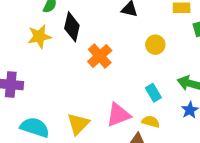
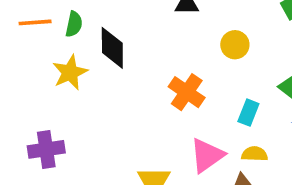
orange cross: (100, 56) -> (187, 92), moved
cyan rectangle: (153, 93) -> (248, 113), turned 66

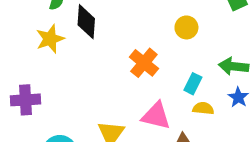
yellow semicircle: (254, 154) -> (203, 108), moved
pink triangle: (207, 155) -> (156, 116), turned 44

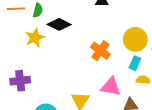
black diamond: (86, 22) -> (59, 24), turned -65
yellow circle: (186, 27) -> (135, 39), moved, size x1.5

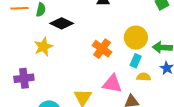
yellow star: (35, 38) -> (43, 47), moved

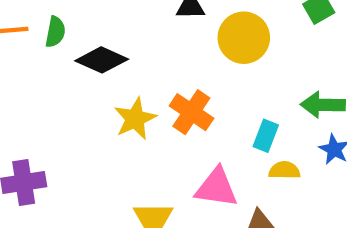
yellow circle: (136, 38) -> (244, 38), moved
yellow star: (43, 47) -> (135, 119), moved

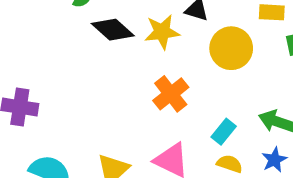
yellow star: (135, 119) -> (162, 32), moved

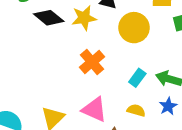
cyan rectangle: (224, 132) -> (137, 78), moved

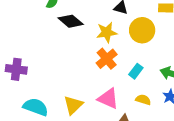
yellow star: (84, 18) -> (107, 32), moved
cyan rectangle: (137, 78) -> (136, 71), moved

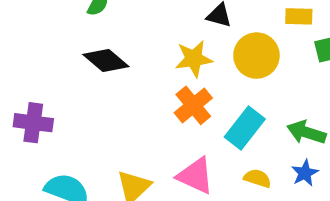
black diamond: (71, 21) -> (106, 60), moved
cyan rectangle: (136, 71) -> (245, 128), size x1.5

